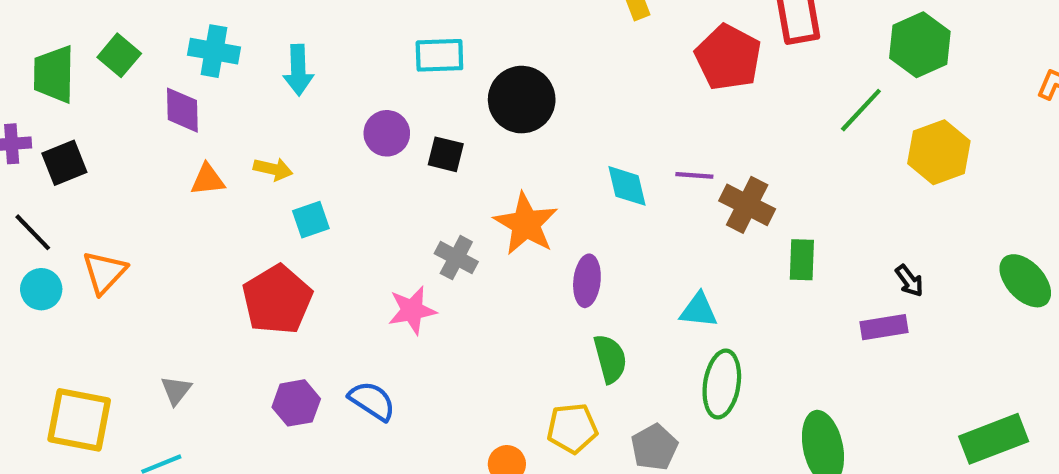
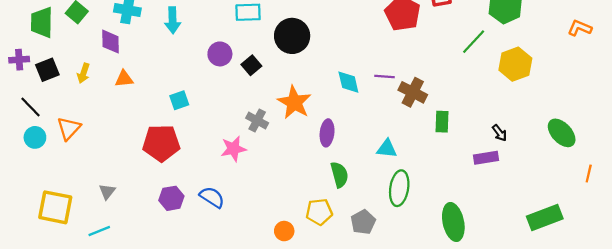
black square: (446, 154) -> (251, 65), turned 36
yellow arrow: (273, 169) -> (83, 73), moved, turned 96
red pentagon: (277, 300) -> (161, 143), turned 30

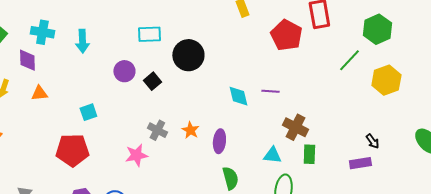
brown cross: (413, 92) -> (295, 127), moved
orange star: (294, 102) -> (190, 130), moved, size x0.6
green rectangle: (442, 122) -> (309, 154), moved

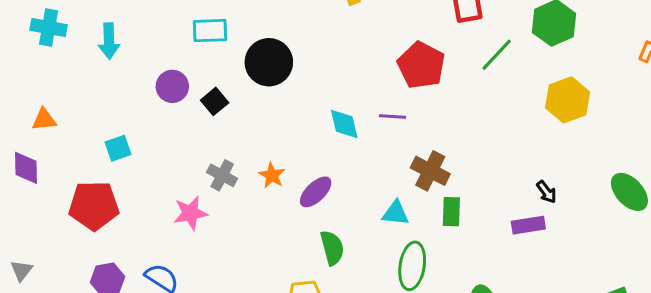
red pentagon: (286, 35) -> (421, 65), moved
purple diamond: (27, 60) -> (26, 168), moved
green line: (349, 60) -> (497, 55), moved
purple ellipse: (219, 141) -> (316, 192), turned 40

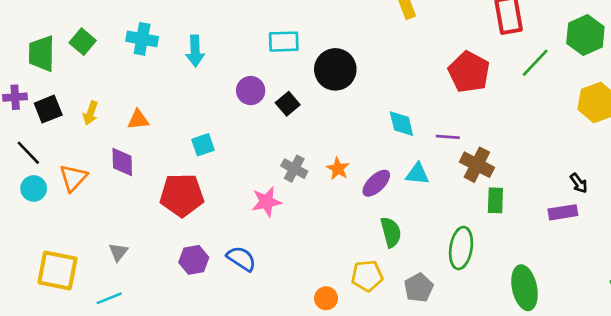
purple line: (393, 117) -> (448, 137), moved
cyan triangle: (396, 213) -> (417, 174), moved

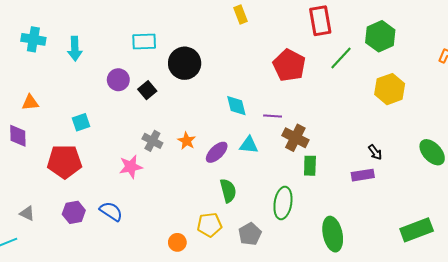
gray triangle: (118, 252) -> (27, 213), moved, turned -42

